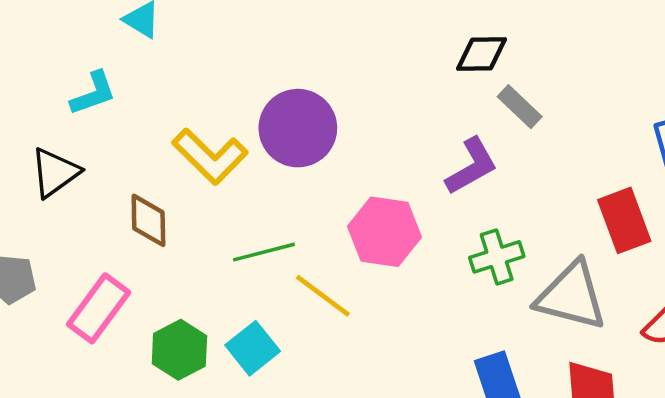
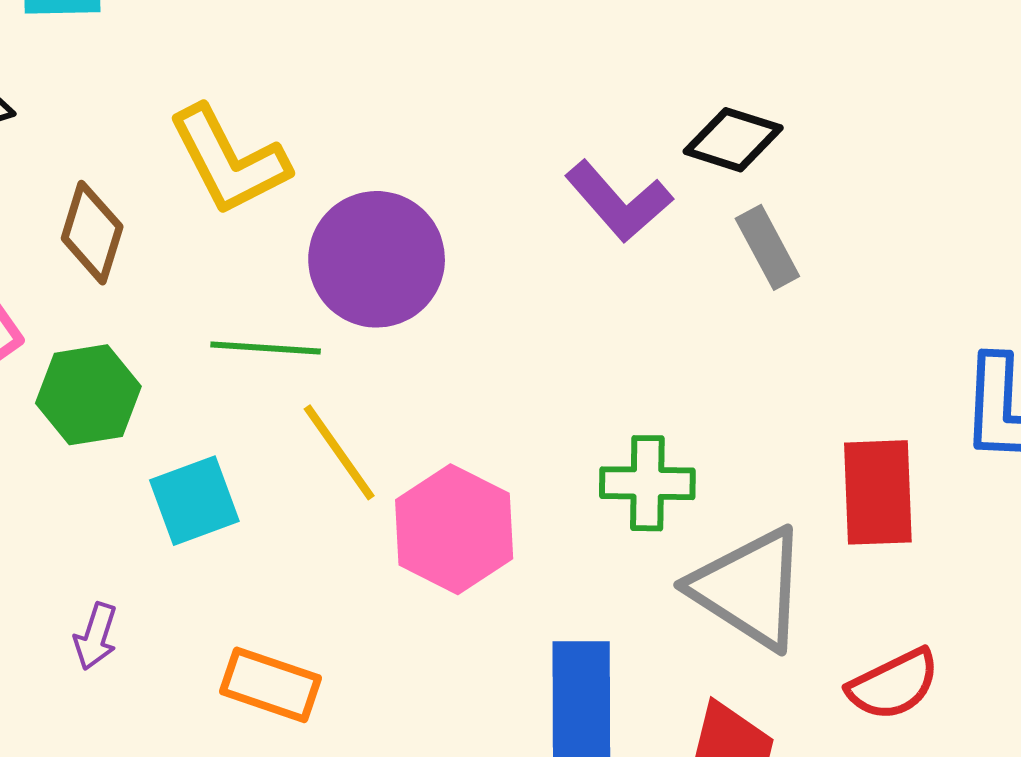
purple circle: (298, 128) -> (377, 259), moved
purple L-shape: (471, 166) -> (619, 201), moved, turned 60
pink hexagon: (384, 232) -> (454, 529), moved
green hexagon: (179, 350) -> (88, 395), moved

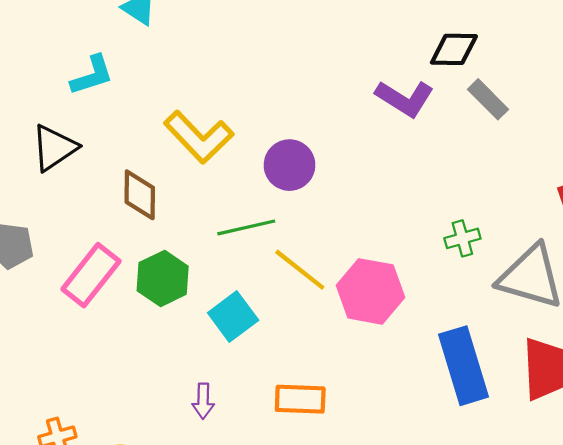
purple circle: (377, 259) -> (290, 165), size x0.7
green cross: (647, 483) -> (462, 238), size x0.7

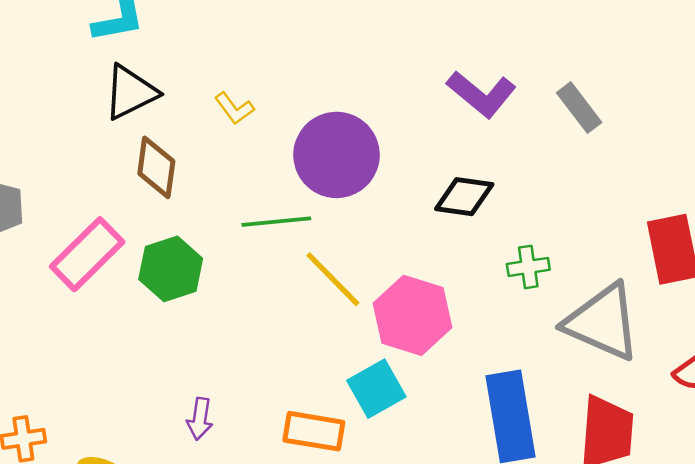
black diamond: (454, 49) -> (464, 197), moved
yellow L-shape: (199, 137) -> (234, 108), size x0.5
black triangle: (54, 148) -> (130, 92), moved
purple circle: (290, 165) -> (337, 155), size x1.4
cyan square: (233, 316) -> (376, 389), moved

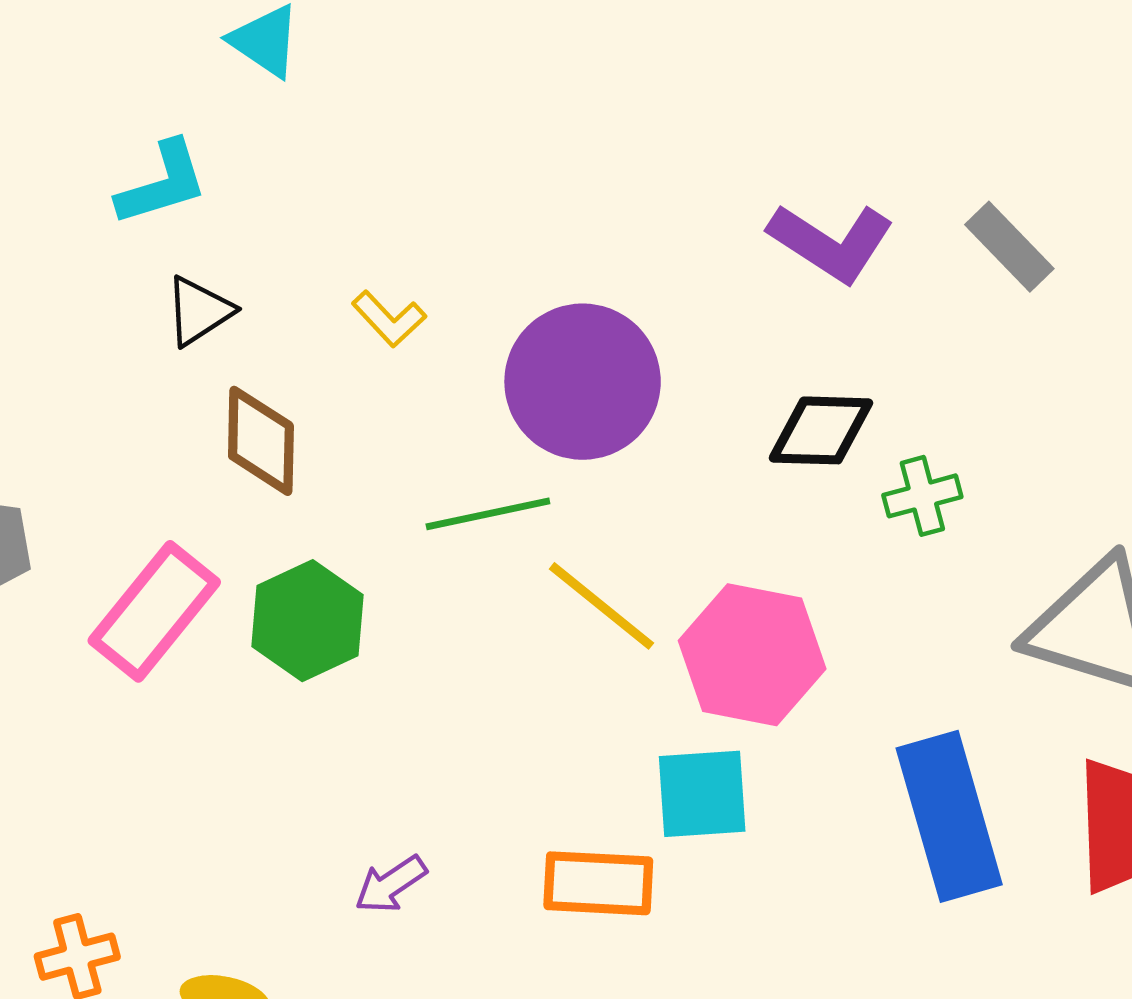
black triangle: (130, 92) -> (199, 311), size x0.7
green cross: (528, 267) -> (922, 496), moved
cyan square: (376, 389) -> (702, 794), turned 32
purple arrow: (200, 419) -> (391, 884), turned 54

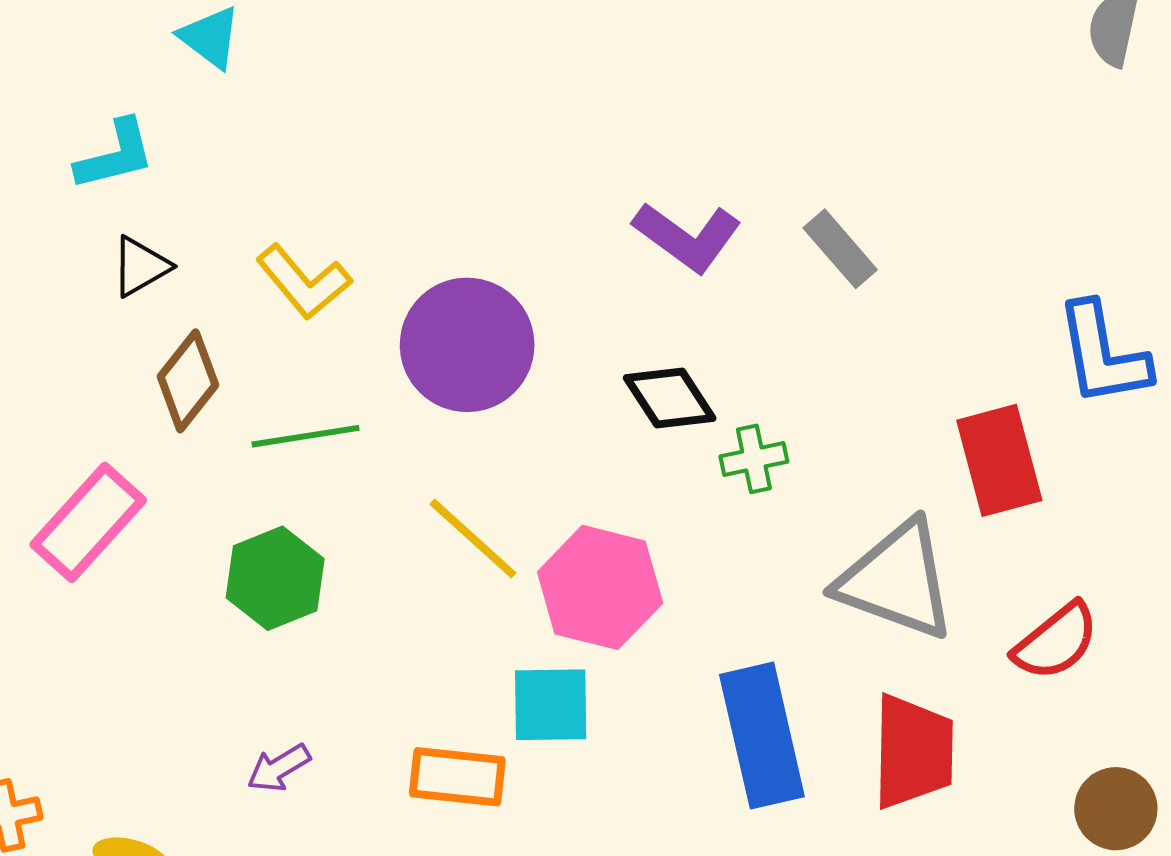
yellow L-shape: (389, 319) -> (304, 282), size x1.5
black diamond: (821, 430) -> (670, 398), turned 52
brown diamond: (261, 441) -> (188, 381), turned 34
green line: (488, 514) -> (306, 436), moved
green hexagon: (308, 621) -> (275, 578), moved

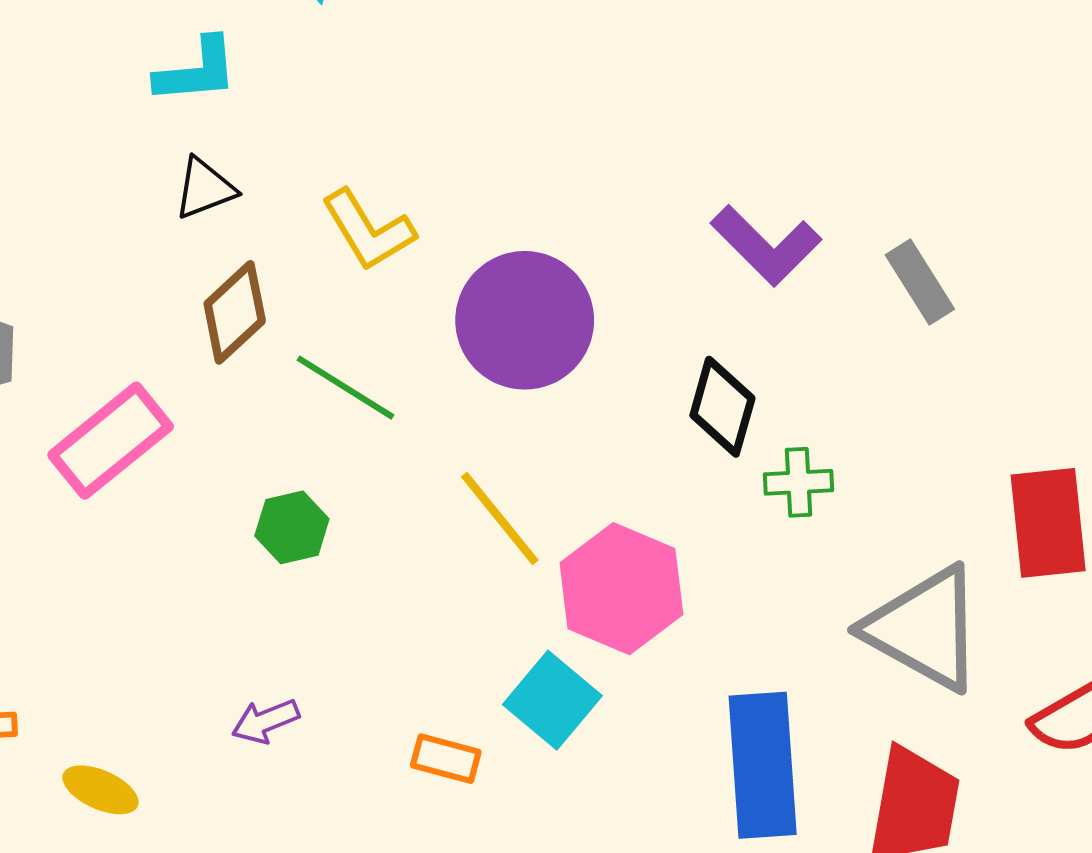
black diamond: (670, 398) -> (722, 407), turned 40
green line: (306, 436) -> (346, 388), turned 32
green hexagon: (275, 578) -> (292, 527), size x0.7
cyan square: (551, 705) -> (552, 700), turned 32
orange rectangle: (457, 777) -> (446, 759), size x0.7

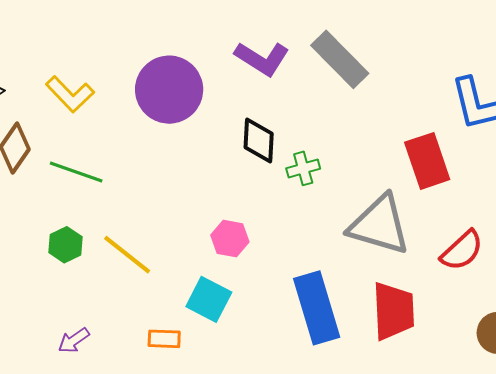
gray rectangle: (920, 282) -> (340, 59), size x1.5
purple circle: (525, 320) -> (169, 90), moved
yellow line: (500, 518) -> (127, 255), moved
pink hexagon: (621, 589) -> (230, 239), size x0.6

